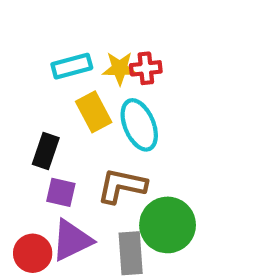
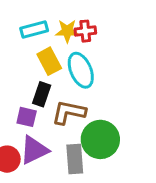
black rectangle: (46, 151) -> (42, 94), moved

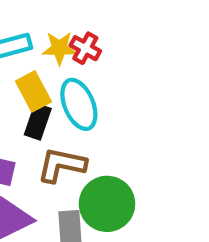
red cross: (85, 31) -> (85, 48), turned 35
black rectangle: (42, 94) -> (38, 122), moved

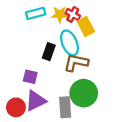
yellow rectangle: (33, 91) -> (86, 26), moved
brown L-shape: (62, 165) -> (76, 63), moved

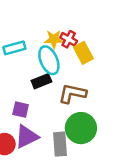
cyan rectangle: (36, 13) -> (14, 48), moved
cyan ellipse: (69, 43) -> (49, 60), moved
black rectangle: (49, 52) -> (41, 81), turned 49

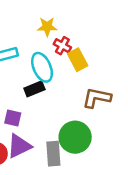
yellow star: (54, 39) -> (47, 27), moved
brown L-shape: (72, 94) -> (97, 98), moved

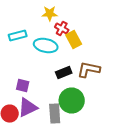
cyan ellipse: (42, 67) -> (46, 46), turned -55
black rectangle: (34, 89) -> (64, 72), moved

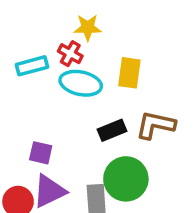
red cross: (62, 28) -> (70, 54), moved
yellow rectangle: (74, 40) -> (129, 73), turned 36

